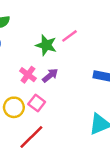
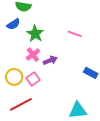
pink line: (70, 36) -> (75, 34), turned 40
green star: (46, 45) -> (35, 34), moved

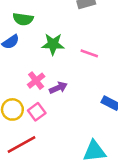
green star: (35, 34) -> (53, 44), moved, turned -30

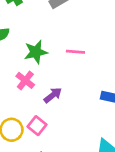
pink cross: (36, 81) -> (25, 80), moved

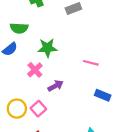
pink line: (75, 52) -> (91, 63), moved

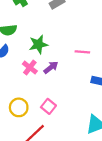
purple arrow: (56, 86) -> (51, 67), moved
pink square: (38, 109) -> (48, 106), moved

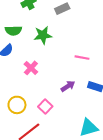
green star: (38, 44) -> (43, 35), moved
purple arrow: (51, 67) -> (68, 86), moved

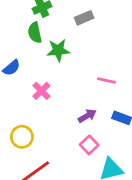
green semicircle: (13, 31) -> (35, 33), moved, turned 77
pink square: (45, 106) -> (89, 145), moved

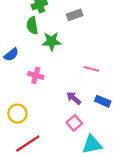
pink cross: (41, 91) -> (36, 75), turned -32
purple arrow: (87, 116) -> (74, 98), turned -112

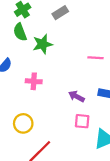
pink line: (91, 69) -> (96, 58), moved
pink square: (74, 123) -> (82, 121), turned -32

